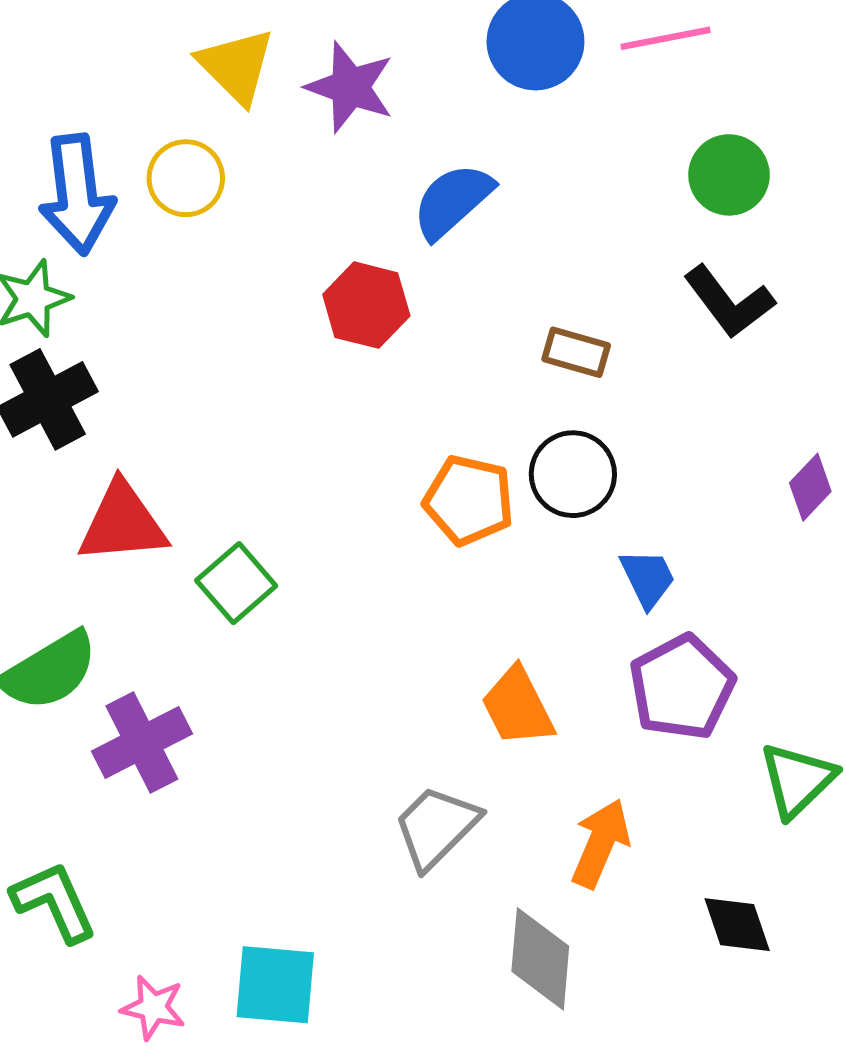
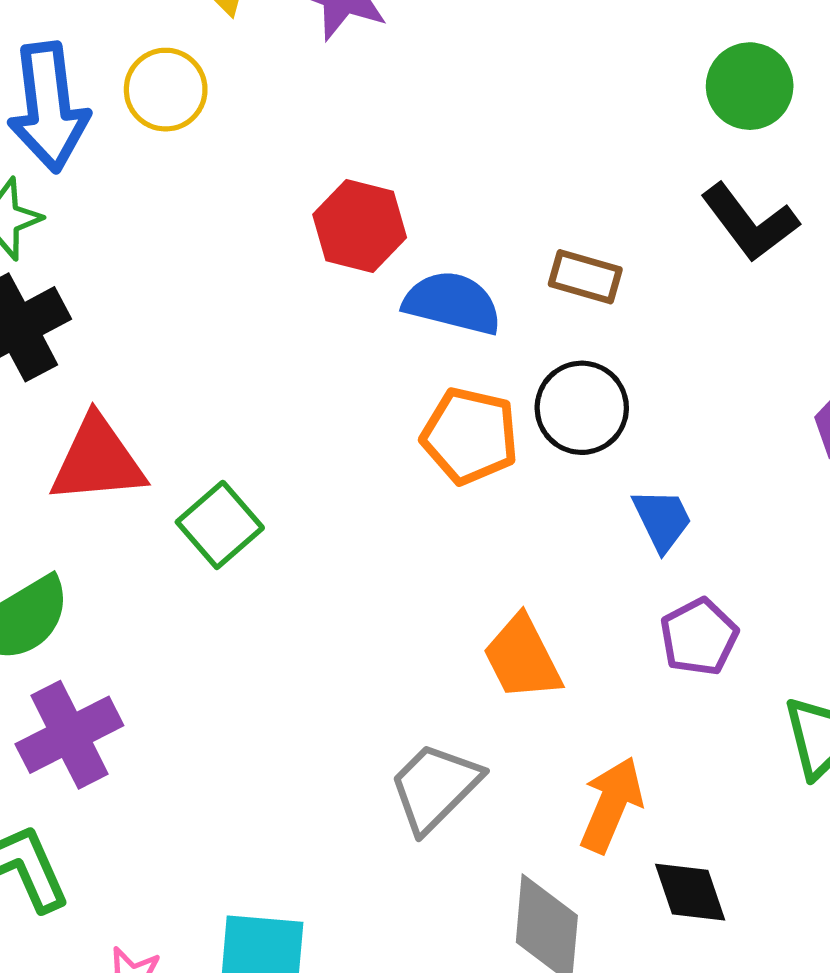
blue semicircle: (453, 201) -> (452, 303), moved, turned 56
purple pentagon: (682, 687) -> (699, 637), size x0.7
purple cross: (142, 742) -> (69, 735), moved
black diamond: (737, 925) -> (690, 892), moved

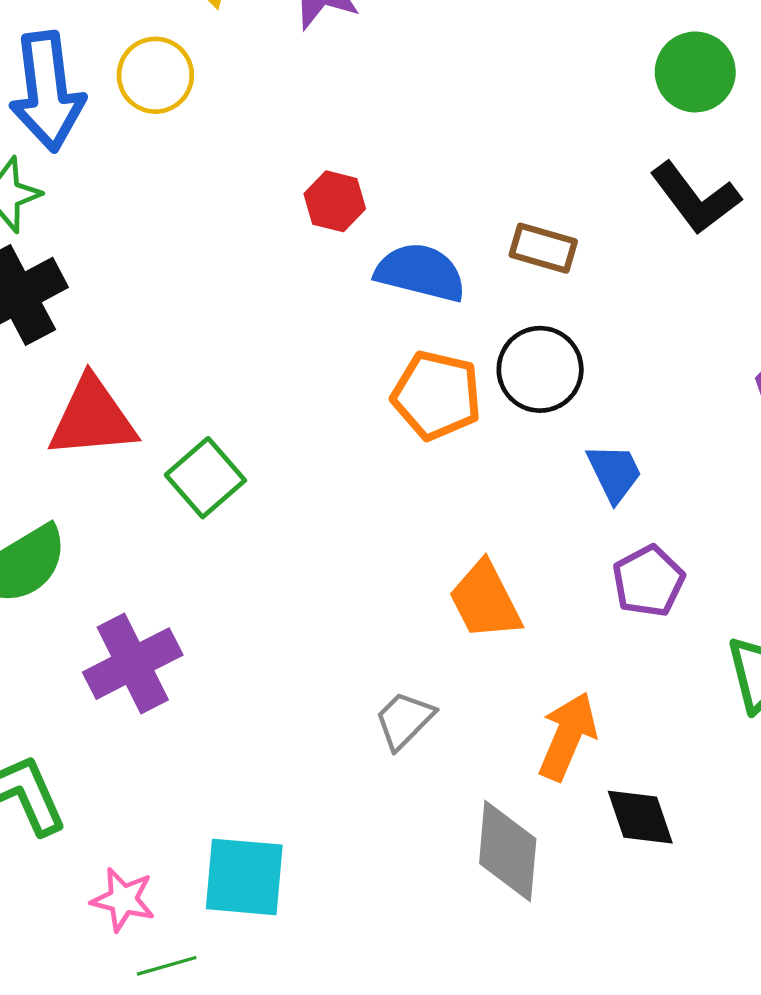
red hexagon: (360, 226) -> (335, 201), size x0.7
purple cross: (69, 735) -> (133, 664), moved
gray trapezoid: (435, 787) -> (404, 720), size x0.7

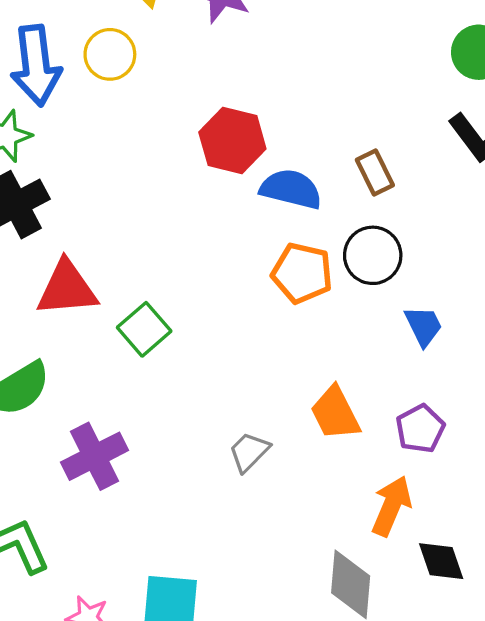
red hexagon: (335, 201) -> (232, 141), size x1.6
brown rectangle: (543, 248) -> (375, 173), turned 48
purple pentagon: (648, 581) -> (420, 429), moved
gray trapezoid: (404, 720) -> (249, 452), moved

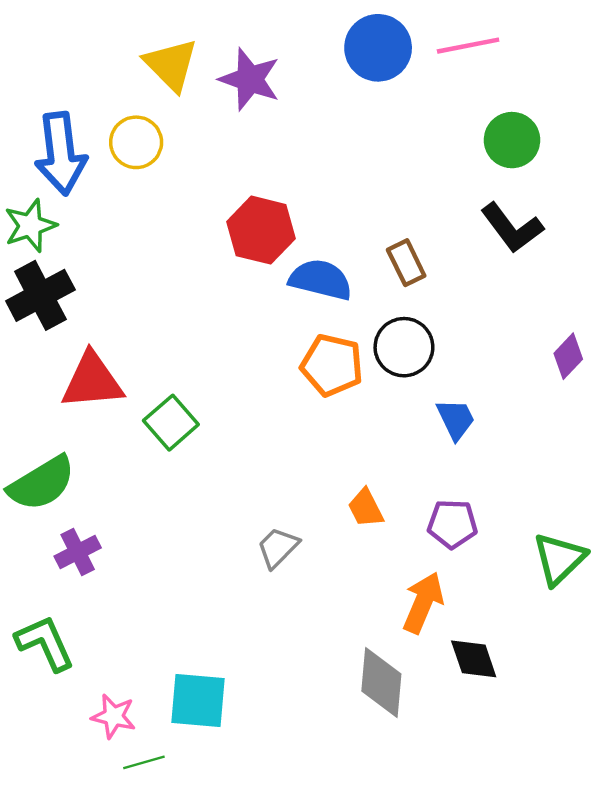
orange trapezoid: (335, 413) -> (366, 508), size x0.7
purple pentagon: (420, 429) -> (452, 524), turned 30
purple cross: (94, 456) -> (78, 552), moved, size x0.7

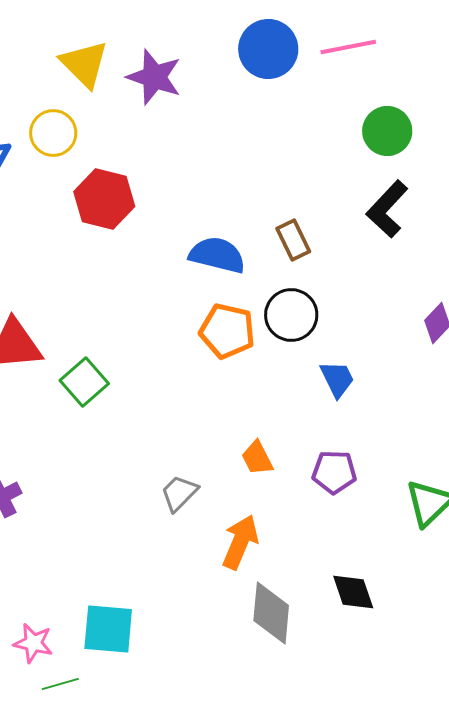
black L-shape: (512, 228) -> (387, 209), turned 80
red hexagon: (261, 230) -> (104, 199), moved
orange arrow: (423, 603) -> (240, 542), moved

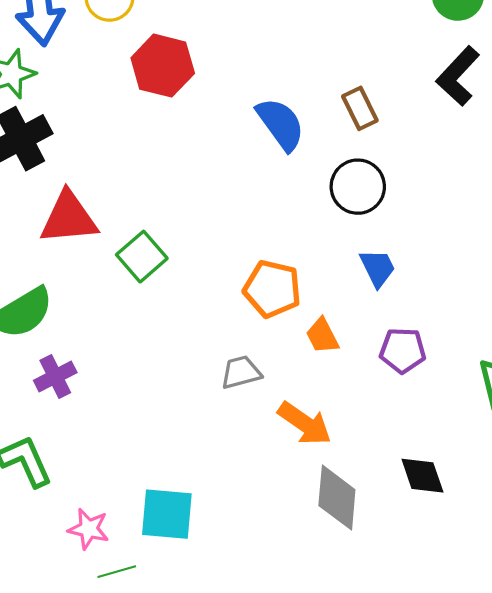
blue semicircle: (217, 255) -> (281, 124), turned 40
orange pentagon: (227, 331) -> (272, 289), moved
blue trapezoid: (337, 379) -> (378, 268), moved
gray trapezoid: (179, 493) -> (241, 372), turned 30
orange arrow: (240, 542) -> (305, 423), turned 102

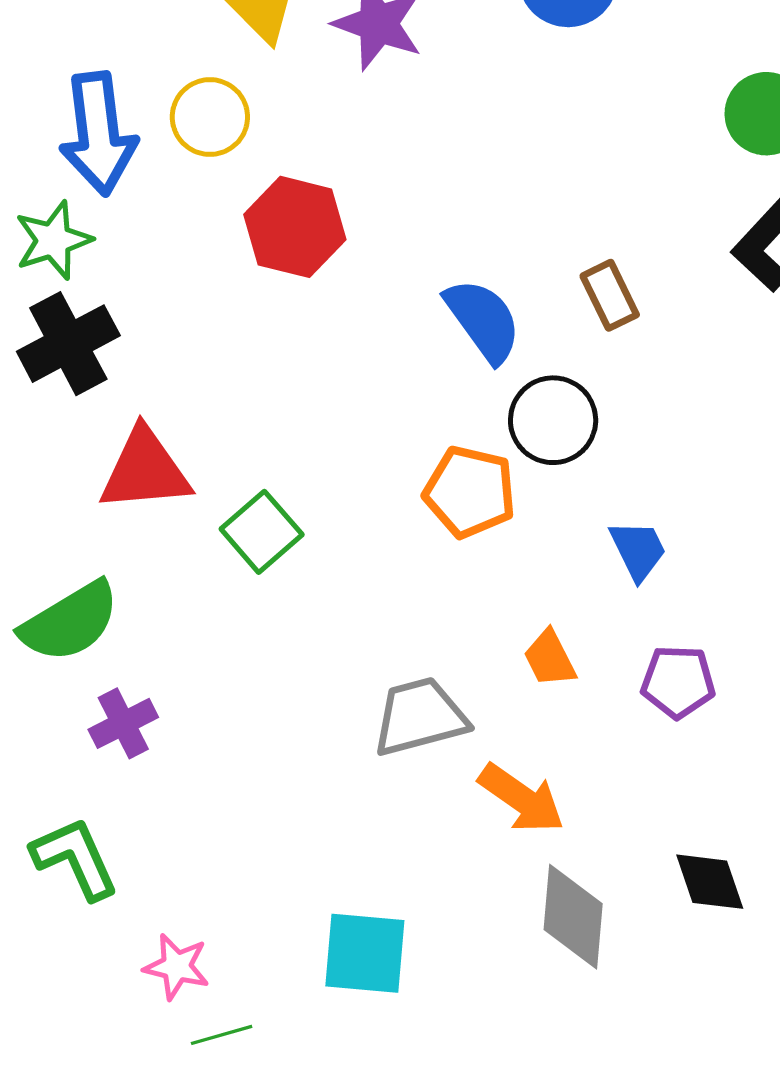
black circle: (358, 187) -> (553, 420), moved
orange pentagon: (272, 289) -> (470, 492), moved
gray trapezoid: (241, 372) -> (420, 717), size x1.5
cyan square: (167, 514) -> (365, 953), moved

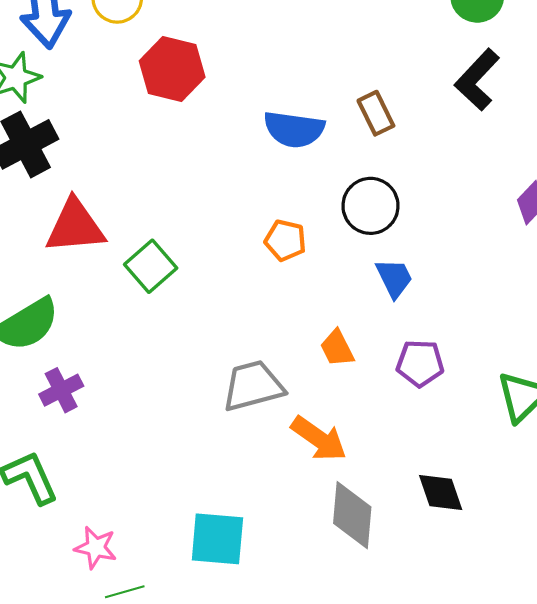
blue semicircle: (483, 320) -> (294, 129), turned 134
black circle: (553, 420) -> (371, 206), moved
orange pentagon: (470, 492) -> (285, 240), size x0.7

